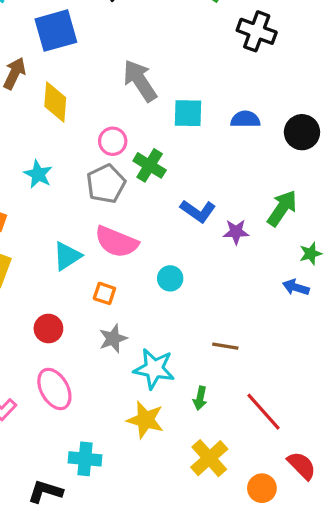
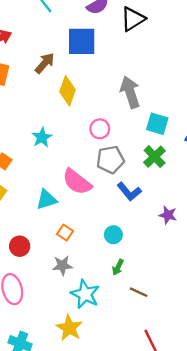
green cross: (150, 165) -> (155, 157), moved
gray pentagon: (106, 184) -> (110, 160), moved
blue L-shape: (198, 211) -> (129, 192), moved
pink semicircle: (116, 242) -> (77, 182), moved
green arrow: (200, 398) -> (118, 267), moved

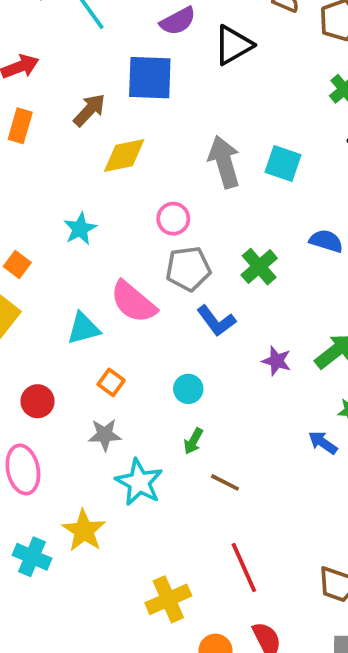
yellow diamond: (68, 91) -> (124, 156), turned 56
cyan square: (157, 124) -> (283, 164), moved
yellow star: (69, 328) -> (84, 531), moved

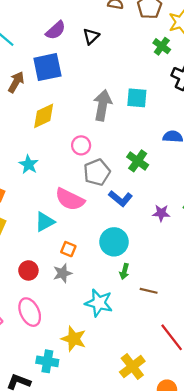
black triangle: (233, 45) -> (91, 36), size x0.7
brown arrow: (89, 110) -> (16, 82), moved
gray arrow: (224, 162) -> (103, 105), turned 40
cyan circle: (188, 389) -> (114, 242), size x1.6
gray star: (105, 435) -> (63, 273), moved

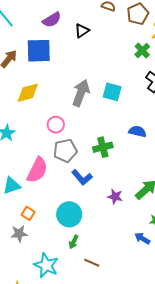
green cross: (138, 161) -> (103, 147), turned 30
pink semicircle: (70, 199) -> (37, 170), turned -100

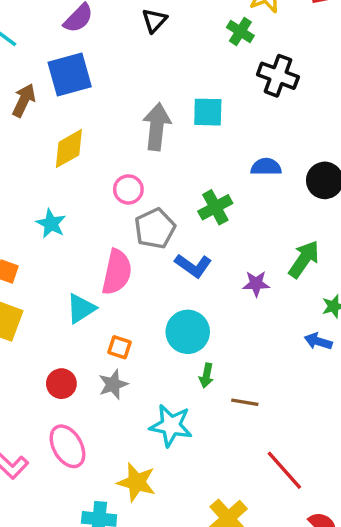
black triangle: (82, 31) -> (154, 20), moved

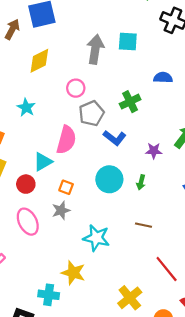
green arrow: (206, 375) -> (141, 182), moved
red circle: (61, 384) -> (26, 184), moved
pink ellipse: (67, 446) -> (28, 222), moved

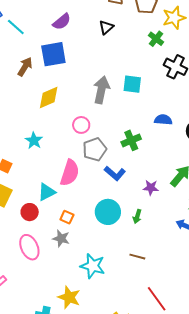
gray star: (61, 210) -> (61, 238), turned 30

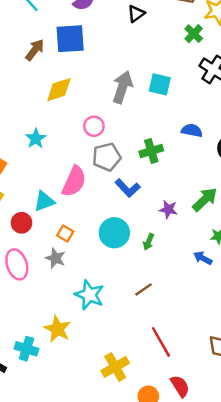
brown line: (137, 257) -> (143, 289), turned -56

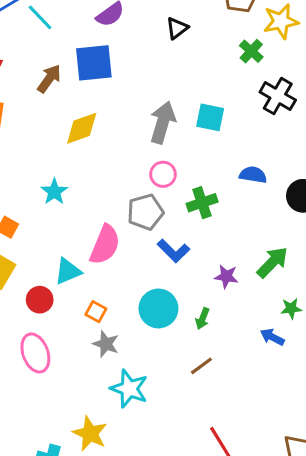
pink circle: (94, 126) -> (163, 174), moved
gray star: (55, 258) -> (106, 344), moved
brown line: (143, 289) -> (201, 366), moved

